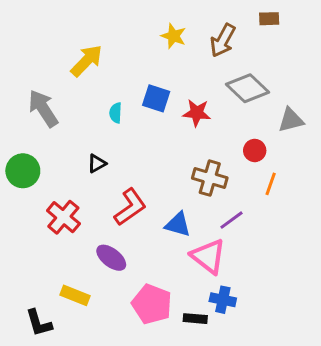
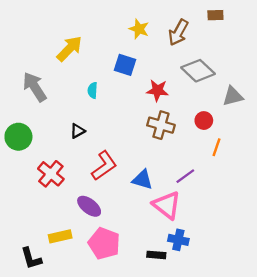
blue square: (156, 98) -> (125, 65), moved
brown cross: (210, 178) -> (161, 125), moved
yellow rectangle: (75, 295) -> (60, 236), turned -35
pink pentagon: (152, 304) -> (104, 243), moved

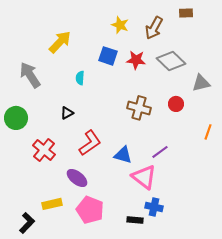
red star: (157, 90) -> (136, 60), moved
orange line: (217, 147) -> (208, 132), moved
black L-shape: (31, 258) -> (27, 223), turned -120

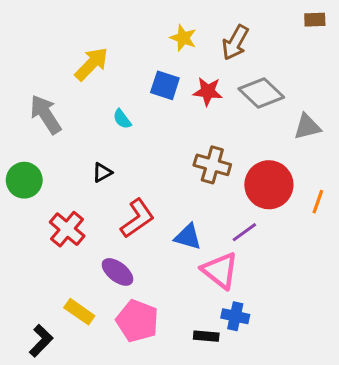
brown rectangle: (186, 13) -> (315, 20), moved
cyan semicircle: (80, 78) -> (122, 119), turned -40
red circle: (176, 104) -> (269, 185), moved, size x2.0
yellow rectangle: (52, 204) -> (79, 312), turned 48

